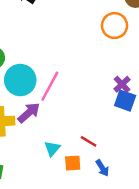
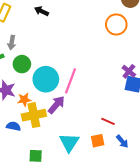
cyan triangle: (52, 149) -> (69, 142), moved, size x1.5

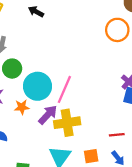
orange star: (24, 100) -> (22, 107), moved
yellow cross: (34, 115) -> (67, 123), moved
red line: (108, 121) -> (117, 135), moved, turned -32

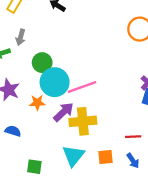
green circle: (12, 69) -> (42, 63), moved
pink line: (64, 89) -> (82, 87), turned 44

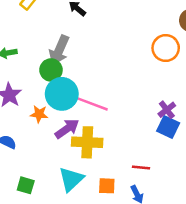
gray arrow: (21, 37) -> (59, 50), moved, size x1.6
pink line: (82, 87) -> (92, 104), turned 32

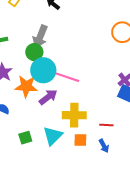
orange star: (39, 114) -> (26, 86), size x1.6
yellow cross: (87, 142) -> (74, 115), moved
green square: (26, 185) -> (25, 138), moved, turned -32

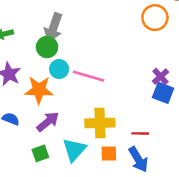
cyan circle: (43, 70) -> (59, 69), size x0.6
purple arrow: (48, 97) -> (48, 122), moved
blue arrow: (104, 146) -> (138, 159), size x1.5

